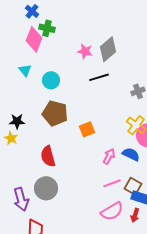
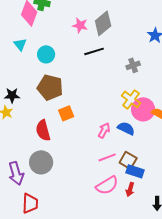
orange square: (87, 129) -> (66, 113), moved

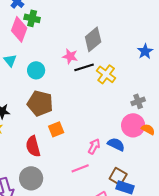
pink star: (80, 25) -> (70, 56), moved
gray cross: (133, 65) -> (138, 101), moved
yellow cross: (131, 99) -> (106, 74), moved
pink line: (107, 157) -> (80, 168), moved

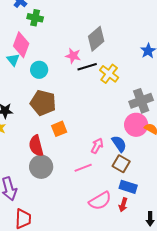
pink diamond: (19, 29) -> (21, 45), moved
gray cross: (138, 101) -> (141, 101), size x1.6
blue semicircle: (116, 144) -> (119, 144), turned 30
brown square: (118, 176) -> (121, 164), moved
gray circle: (31, 178) -> (41, 167), moved

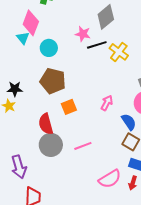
pink arrow: (97, 146) -> (107, 103), moved
pink line: (83, 168) -> (83, 146), moved

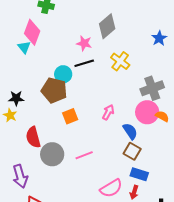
black line: (97, 45) -> (84, 63), moved
cyan circle: (49, 48) -> (63, 74), moved
red semicircle: (46, 124) -> (33, 137), moved

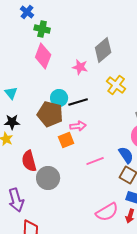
pink diamond: (32, 32) -> (43, 56), moved
cyan triangle: (24, 47) -> (11, 93), moved
black line: (84, 63) -> (78, 102), moved
pink arrow: (108, 112) -> (78, 126), moved, turned 56
pink line: (84, 155) -> (95, 161), moved

